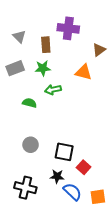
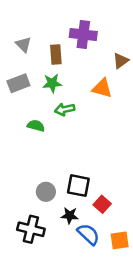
gray circle: (31, 145) -> (46, 192), moved

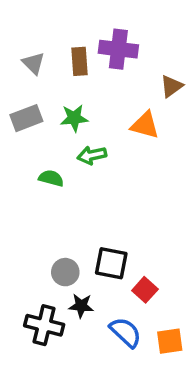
brown rectangle: (56, 54) -> (79, 61), moved
black star: (70, 216) -> (81, 306), moved

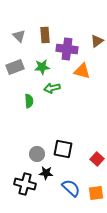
purple cross: (118, 49) -> (67, 49), moved
brown triangle: (171, 86) -> (97, 41), moved
green semicircle: (51, 178) -> (29, 101), turned 72
red square: (145, 290) -> (97, 159), moved

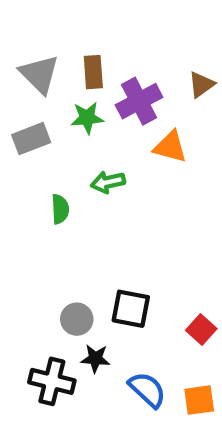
gray triangle: (19, 36) -> (39, 74), size x1.5
purple cross: (67, 49) -> (139, 101), turned -35
green star: (42, 67) -> (87, 118), moved

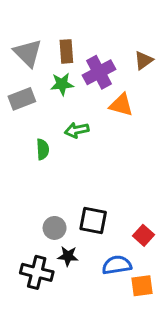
blue semicircle: (147, 390) -> (117, 265), moved, turned -52

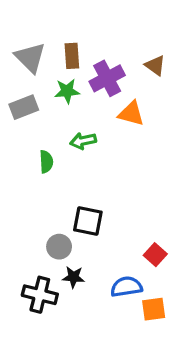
brown triangle: (144, 60) -> (155, 65), turned -48
black square: (93, 221) -> (88, 221), moved

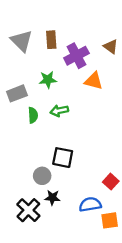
green star: (67, 91) -> (48, 80), moved
gray rectangle: (24, 107) -> (17, 93), moved
green arrow: (83, 141) -> (59, 111), moved
black cross: (40, 295) -> (28, 210), turned 30

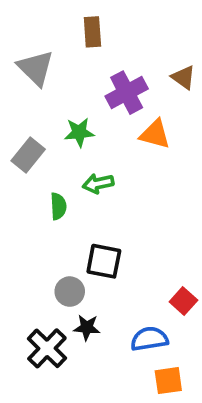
brown rectangle: (51, 40) -> (92, 32), moved
gray rectangle: (17, 93) -> (28, 155), turned -30
green semicircle: (33, 115) -> (58, 206), moved
orange square: (110, 220) -> (168, 381), moved

